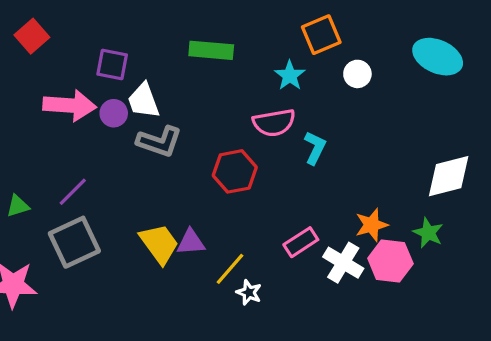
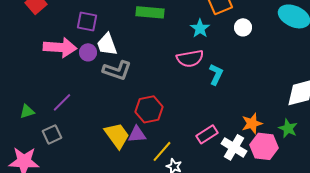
red hexagon: (235, 171) -> (149, 109), moved
gray square: (74, 242) -> (52, 134), moved, size x0.6

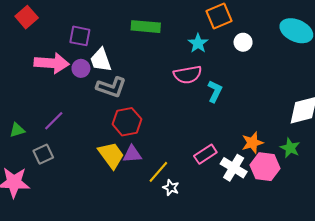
red hexagon: (149, 109) -> (127, 122), moved

